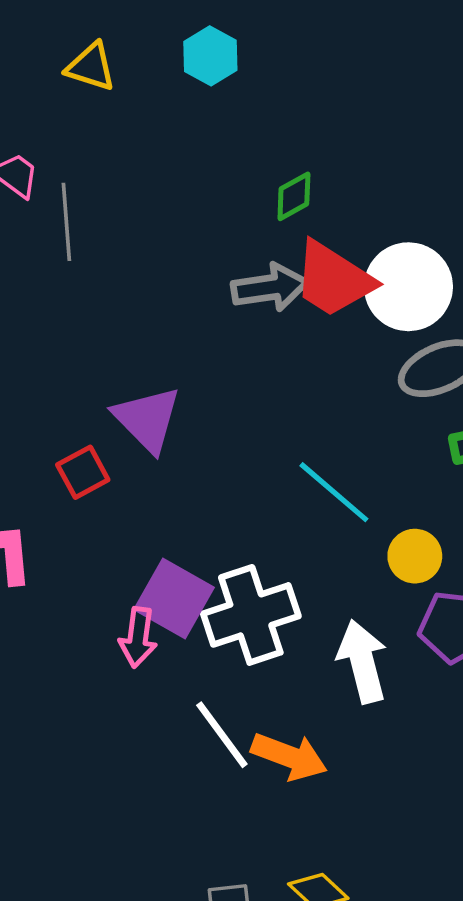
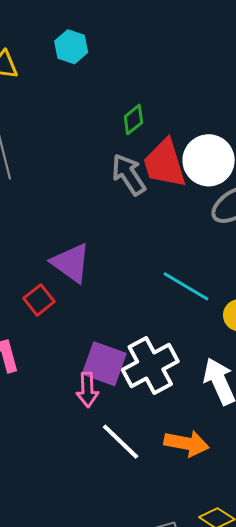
red trapezoid: (334, 279) -> (165, 163), turned 50
gray arrow: (270, 288) -> (129, 175), turned -105
white line: (222, 735) -> (121, 442), moved

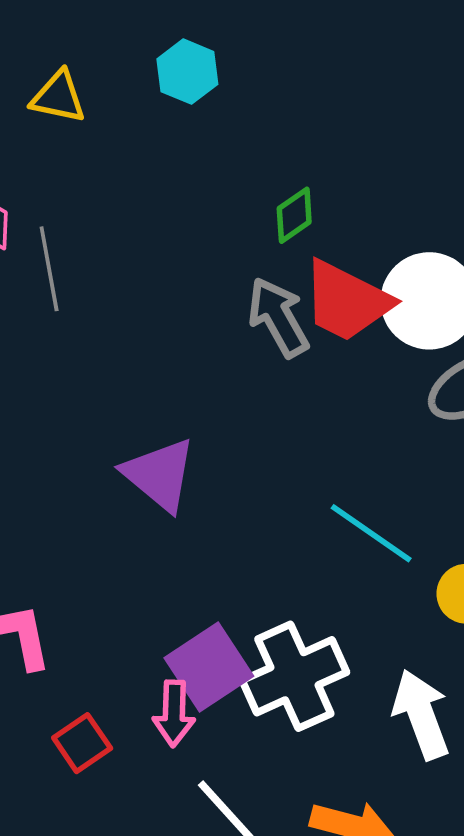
red trapezoid: (165, 163) -> (347, 301), turned -50
red square: (39, 300) -> (82, 743), moved
purple square: (104, 364) -> (209, 667), turned 33

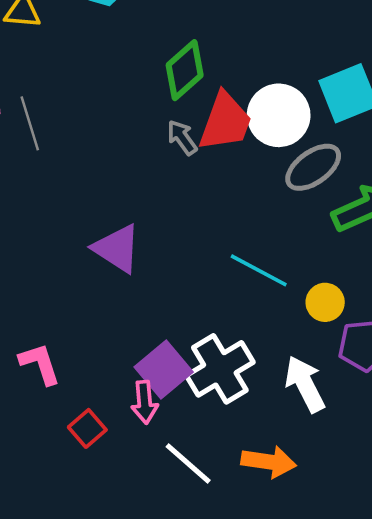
green diamond: (294, 215) -> (185, 70), size x1.6
red trapezoid: (347, 301) -> (225, 122), turned -90
gray arrow: (278, 317) -> (182, 137), size x0.7

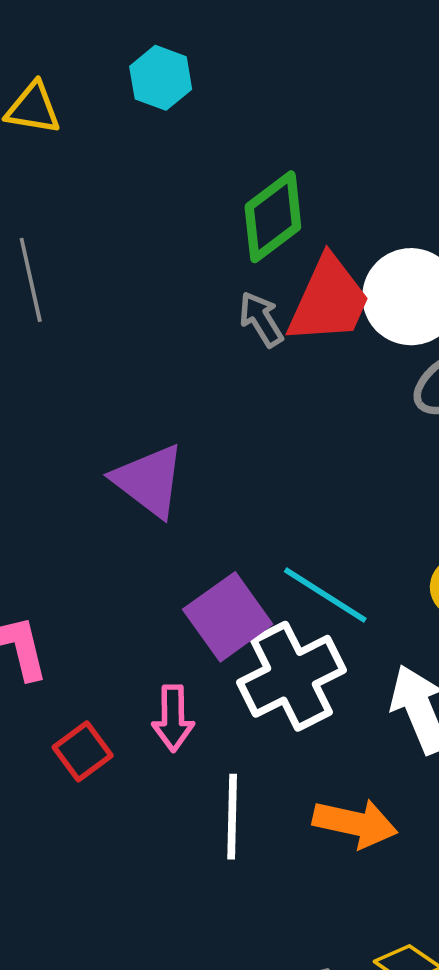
cyan line: (259, 270) -> (325, 595), moved
purple square: (164, 369) -> (228, 617), moved
white line: (188, 463) -> (232, 817), turned 46

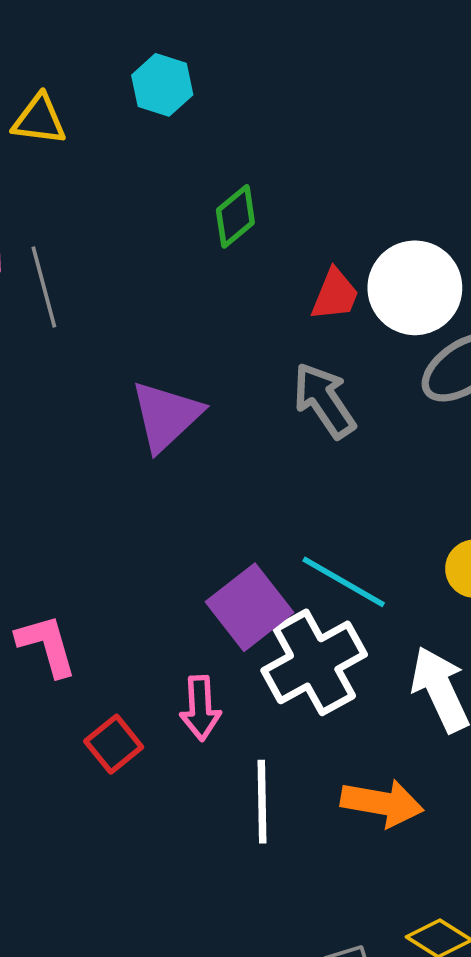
green diamond: (273, 217) -> (235, 216), moved, size x0.7
red trapezoid: (329, 300) -> (335, 295), size x0.6
gray arrow: (261, 319) -> (324, 400), moved, size x1.4
purple triangle: (149, 481) -> (166, 416), moved, turned 42

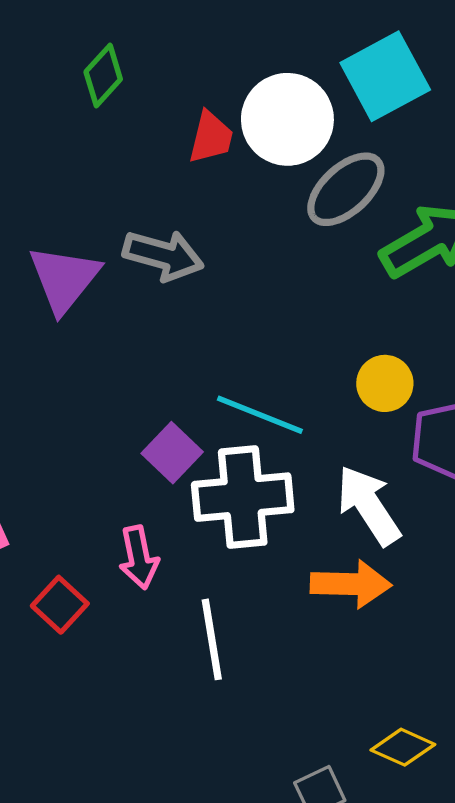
gray arrow: (324, 400) -> (163, 255), moved, turned 148
purple square: (250, 607) -> (172, 453), size x0.7
white cross: (314, 662) -> (243, 497), turned 32
orange arrow: (382, 803) -> (351, 584), moved

